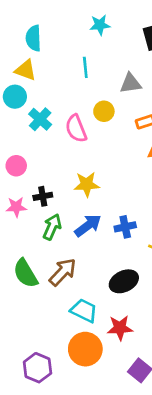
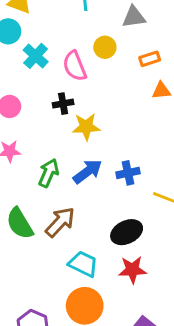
black cross: (43, 196) -> (63, 104), moved
red star: (120, 328) -> (132, 270), moved

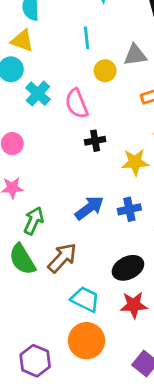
yellow circle: (105, 47) -> (105, 71), moved
black cross: (63, 104) -> (95, 141), moved
yellow star: (86, 127) -> (135, 162), moved
green arrow: (49, 173) -> (34, 221), moved

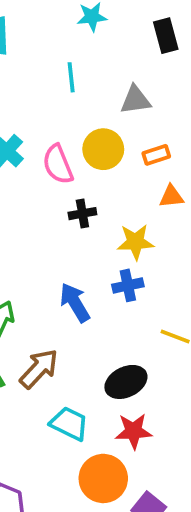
yellow circle: (105, 71) -> (103, 149), moved, size x1.4
blue arrow: (89, 208) -> (75, 302), turned -84
blue cross: (129, 209) -> (128, 285), moved
orange circle: (87, 341) -> (103, 478), moved

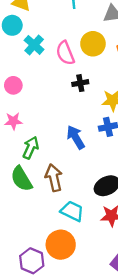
brown arrow: (39, 369) -> (54, 178), turned -56
orange circle: (103, 478) -> (61, 245), moved

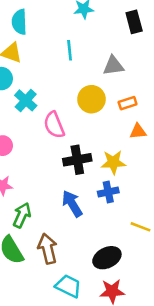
pink semicircle: (65, 53) -> (54, 125), moved
black cross: (80, 83) -> (77, 160), moved, size x1.5

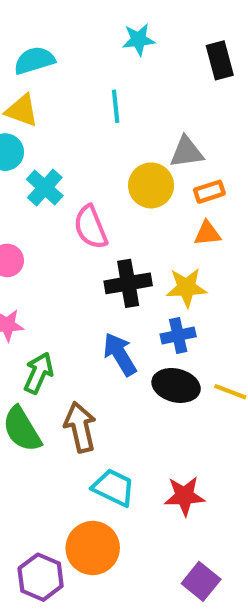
cyan semicircle: (19, 22) -> (34, 60), turned 75
gray triangle: (113, 66) -> (186, 152), moved
orange triangle: (138, 131) -> (207, 233), moved
black ellipse: (107, 258) -> (176, 385), moved, turned 40

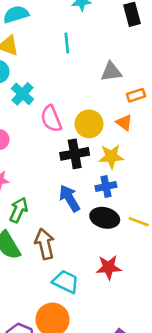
yellow circle: (151, 185) -> (89, 124), moved
orange rectangle: (209, 192) -> (136, 95), moved
orange triangle: (207, 233) -> (124, 123), turned 42
red star: (184, 496) -> (109, 267), moved

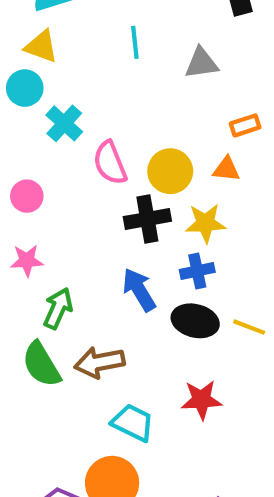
gray triangle: (111, 72) -> (201, 63), moved
orange triangle: (124, 123) -> (226, 169), turned -30
brown arrow: (45, 244) -> (100, 362), turned -88

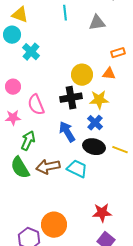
pink semicircle: (110, 163) -> (36, 105), moved
blue cross: (197, 271) -> (95, 123), turned -35
red star: (201, 400) -> (102, 213), moved
cyan trapezoid: (133, 423) -> (77, 169), moved

